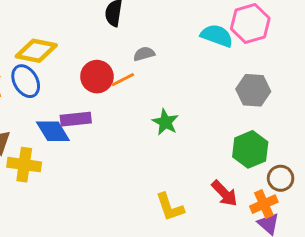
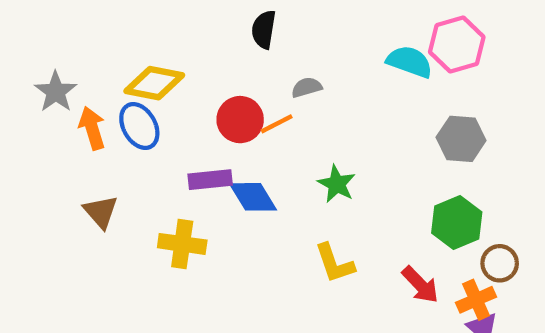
blue diamond: (53, 131) -> (253, 197), moved
yellow cross: (24, 165) -> (182, 244), moved
yellow L-shape: (170, 207) -> (334, 263), moved

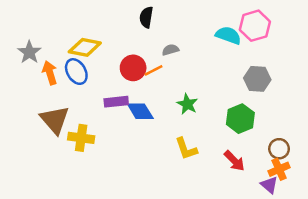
brown triangle: (101, 212) -> (55, 120), size x1.5
green hexagon: (457, 223) -> (240, 119), moved
yellow cross: (182, 244) -> (81, 138), moved
orange cross: (476, 300) -> (279, 169), moved

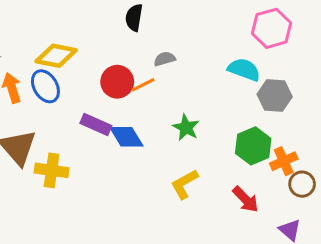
cyan semicircle: (228, 35) -> (244, 70), moved
purple rectangle: (116, 102) -> (96, 125), turned 30
yellow L-shape: (186, 149) -> (184, 184), turned 80
orange cross: (279, 169) -> (284, 161), moved

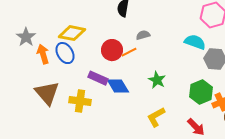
yellow cross: (52, 170) -> (80, 101), moved

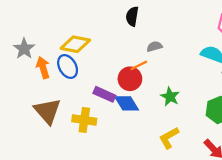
red circle: (112, 50) -> (130, 79), moved

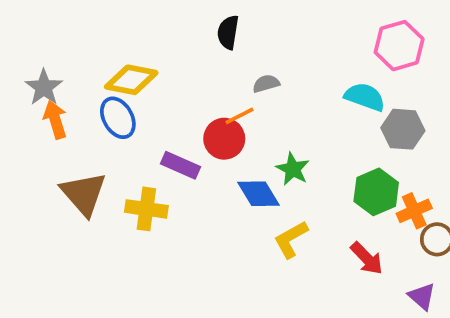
orange arrow: (43, 68) -> (55, 120), moved
blue diamond: (127, 103) -> (258, 194), moved

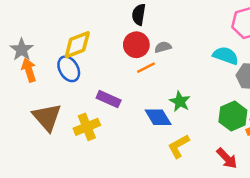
yellow diamond: (131, 80) -> (77, 45), turned -32
red circle: (224, 139) -> (136, 45), moved
yellow cross: (146, 209) -> (87, 127), turned -30

